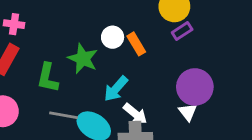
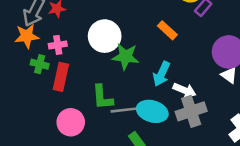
white circle: (113, 37) -> (105, 36), moved, size x1.6
green L-shape: (48, 78) -> (102, 97), moved

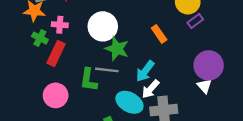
white arrow: (184, 90) -> (151, 89), moved, turned 96
gray line: (124, 110) -> (107, 70), moved

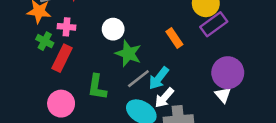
purple rectangle: (195, 21) -> (214, 24), size x1.5
white circle: (103, 26) -> (113, 29), size x0.7
gray line: (107, 70) -> (138, 79), moved, turned -45

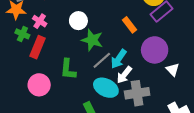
pink cross: (66, 27) -> (40, 21), turned 32
purple circle: (228, 73) -> (155, 50), moved

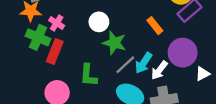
green cross: (22, 34) -> (38, 37), size x1.5
white triangle: (173, 70) -> (203, 74), turned 48
white arrow: (124, 75) -> (159, 70), moved

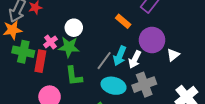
pink cross: (57, 23) -> (50, 42), moved, turned 32
green star: (114, 43) -> (69, 47), moved

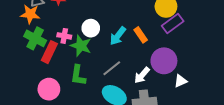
pink cross: (50, 42) -> (64, 36), turned 32
cyan arrow: (120, 56) -> (118, 36), moved

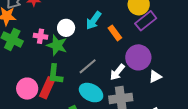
cyan arrow: (118, 36) -> (94, 21), moved
red rectangle: (49, 52) -> (47, 88), moved

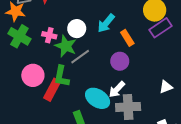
purple circle: (138, 57) -> (120, 61), moved, size x0.7
gray line: (88, 66) -> (80, 57), moved
white arrow: (117, 72) -> (117, 89), moved
pink circle: (27, 89) -> (33, 75), moved

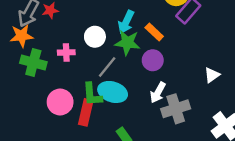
green star: (66, 46) -> (127, 43), moved
cyan ellipse: (98, 98) -> (113, 92), moved

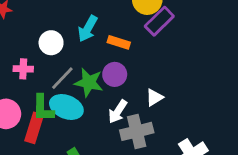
orange rectangle: (154, 32) -> (119, 42), turned -30
green star: (127, 43) -> (89, 82), moved
pink cross: (66, 52) -> (23, 69), moved
white triangle: (212, 75) -> (154, 97), moved

